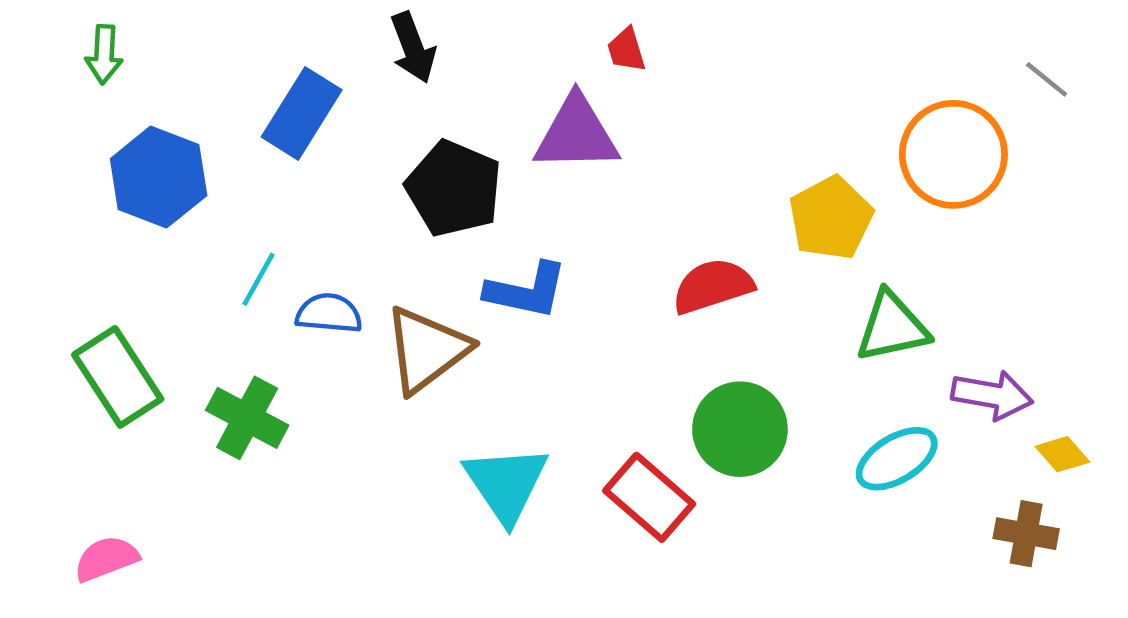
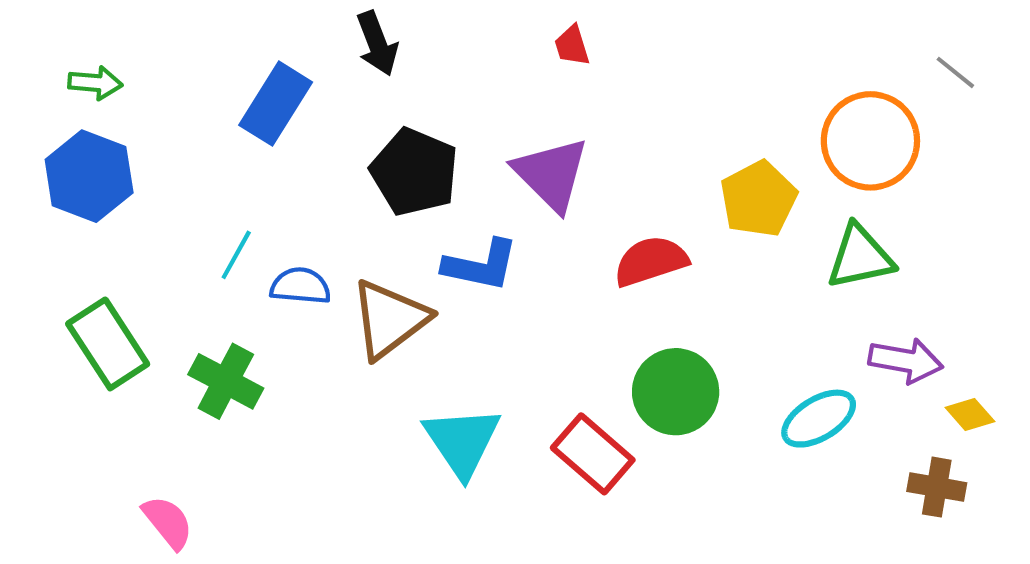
green arrow: (104, 54) -> (95, 83), moved, turned -88
purple triangle: (576, 134) -> (551, 174), moved, turned 46
blue hexagon: (159, 177) -> (89, 176), moved
green triangle: (892, 327) -> (860, 257), moved
pink semicircle: (106, 559) -> (168, 522), moved, turned 72

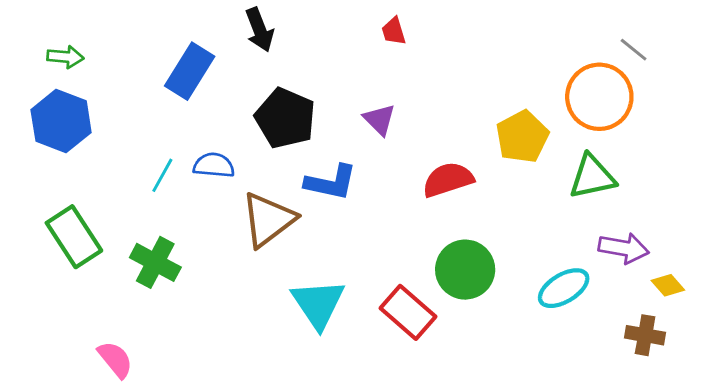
gray line: (955, 72) -> (634, 50), moved
purple triangle: (551, 174) -> (379, 120), size x0.6
blue semicircle: (300, 286) -> (214, 165), moved

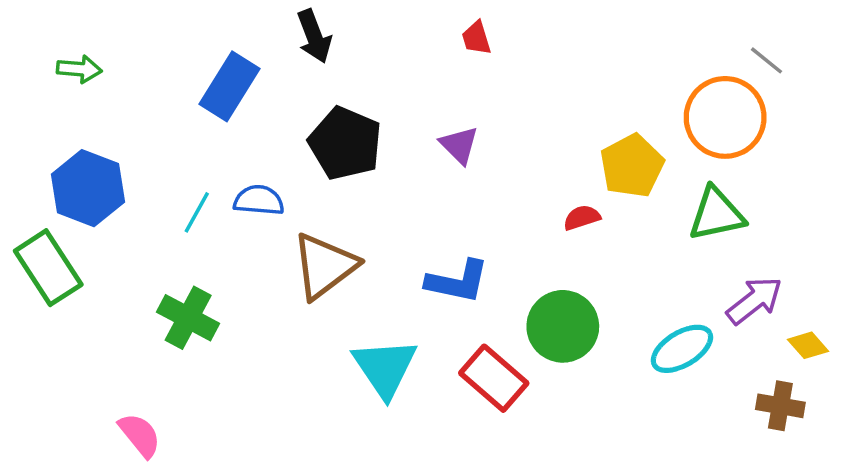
blue hexagon: (61, 121) -> (88, 188), moved
red semicircle: (448, 180) -> (582, 218), moved, size x0.6
blue L-shape: (331, 182) -> (457, 281), moved
green rectangle: (74, 237) -> (48, 268), moved
purple arrow: (624, 248) -> (754, 300), turned -48

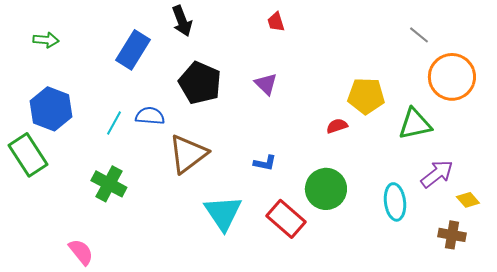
gray line: (767, 60) -> (419, 35), moved
orange circle: (725, 117) -> (452, 77), moved
yellow pentagon: (632, 166) -> (366, 96), turned 30
blue L-shape: (457, 281) -> (265, 163), size x0.6
cyan ellipse: (682, 349) -> (395, 202), turned -66

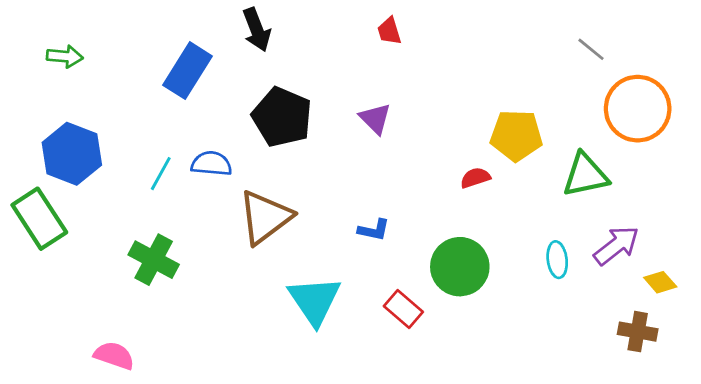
cyan ellipse: (395, 202) -> (557, 260), moved, size x0.7
red rectangle: (286, 219) -> (403, 309), size x0.7
pink semicircle: (81, 252) -> (114, 356), turned -32

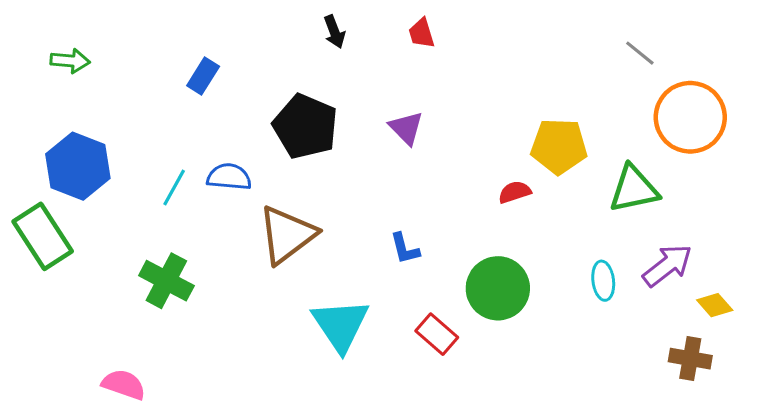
black arrow: (257, 30) -> (334, 32), moved, size x0.7
blue rectangle: (188, 71) -> (203, 76), size x0.6
blue L-shape: (374, 230) -> (405, 249), turned 64

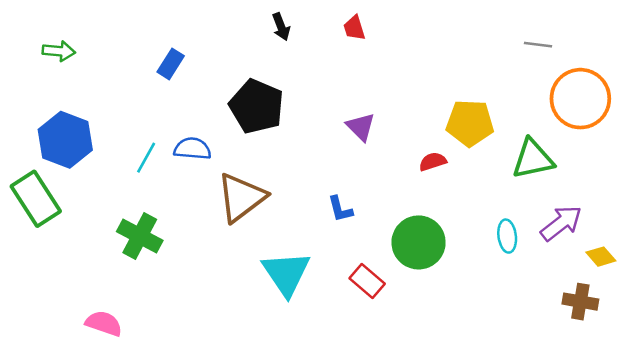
gray line: (640, 53) -> (538, 45), turned -32
purple triangle: (406, 128) -> (361, 127), moved

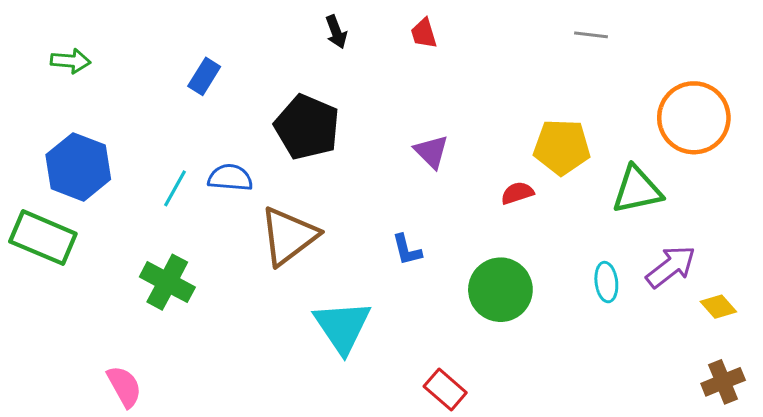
gray line: (538, 45) -> (591, 35), moved
green rectangle: (36, 199) -> (43, 238), turned -34
red rectangle: (367, 281) -> (445, 390), moved
brown cross: (580, 302) -> (723, 382), moved, turned -32
pink semicircle: (104, 323) -> (124, 386), turned 42

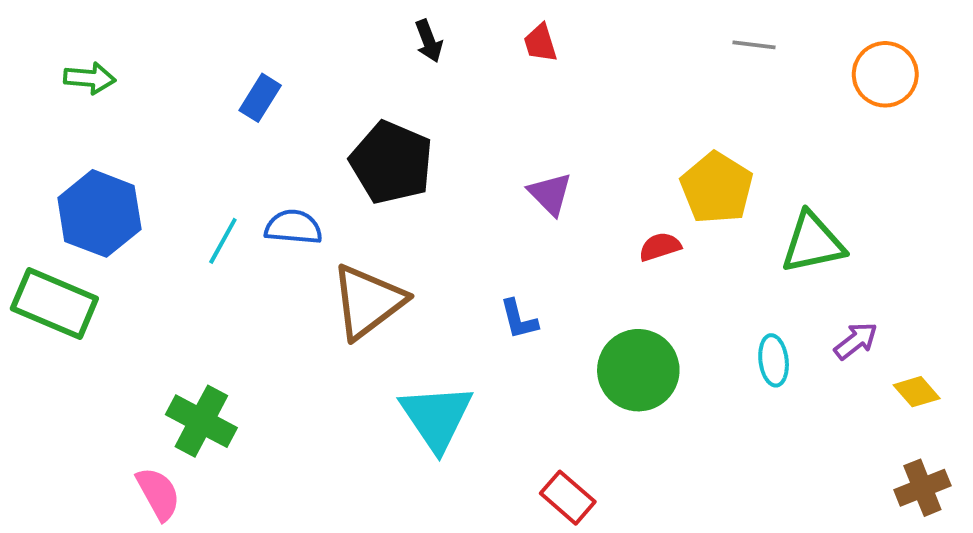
orange circle: (694, 118) -> (885, 74), moved, size x0.7
yellow pentagon: (562, 147) -> (717, 188), turned 30
purple arrow: (671, 267) -> (856, 341), size x0.7
green cross: (167, 282) -> (201, 421), moved

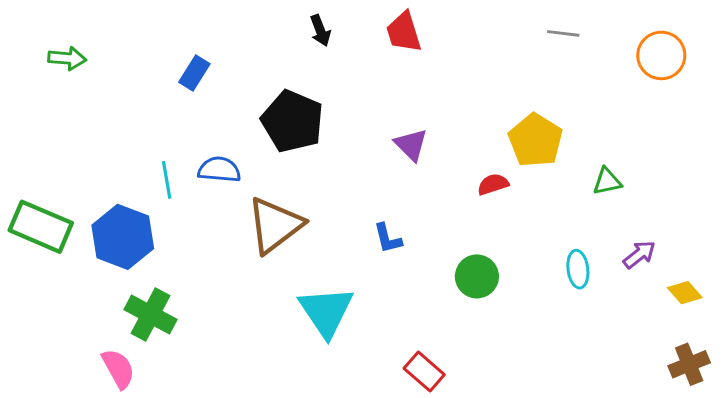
red trapezoid: (540, 43) -> (404, 32), size x1.4
blue hexagon: (99, 213) -> (123, 237), moved
cyan line: (223, 241) -> (167, 180), turned -39
green triangle: (813, 243) -> (607, 181), size x0.6
green circle: (638, 370) -> (477, 276), size x0.7

